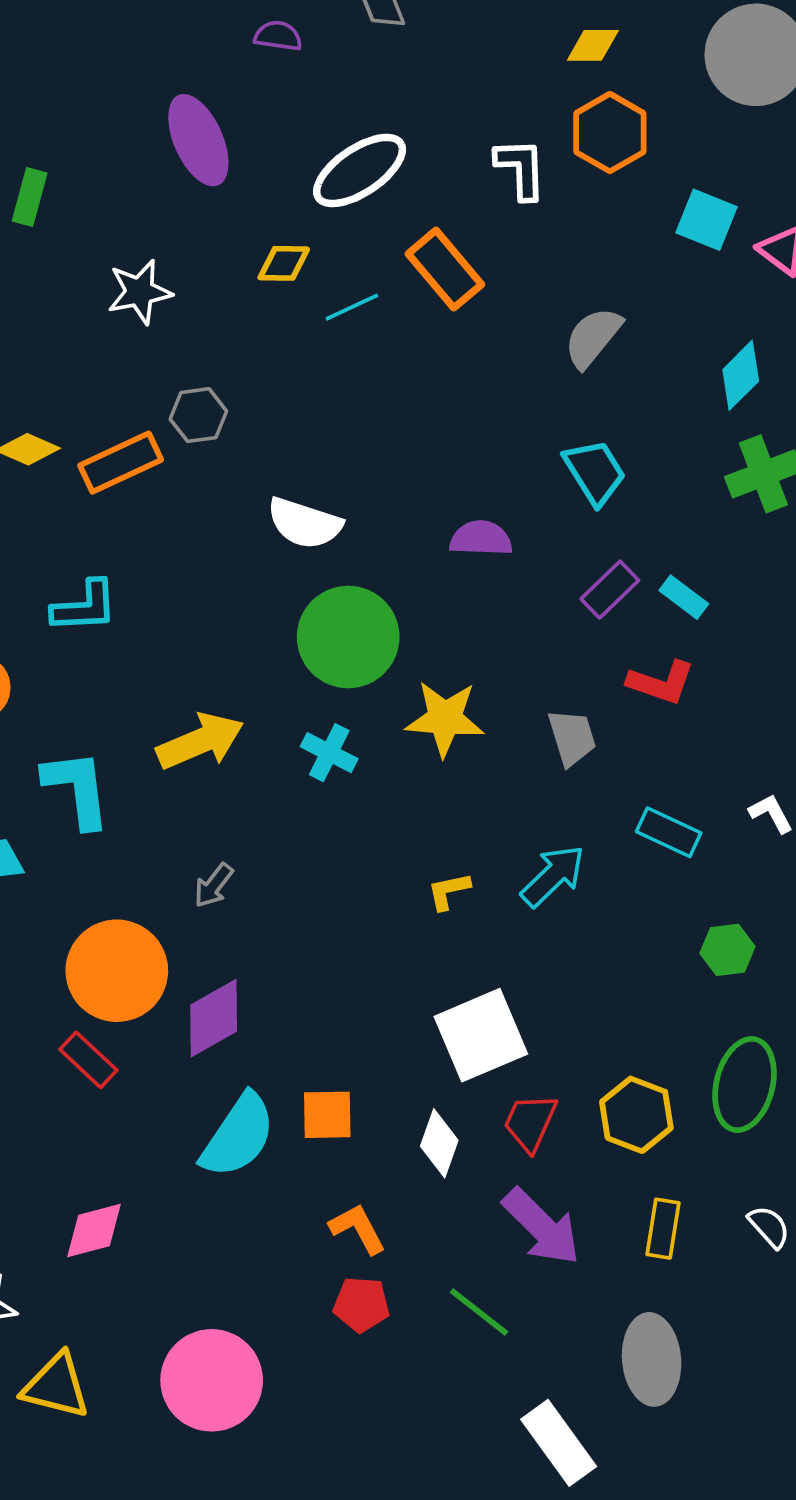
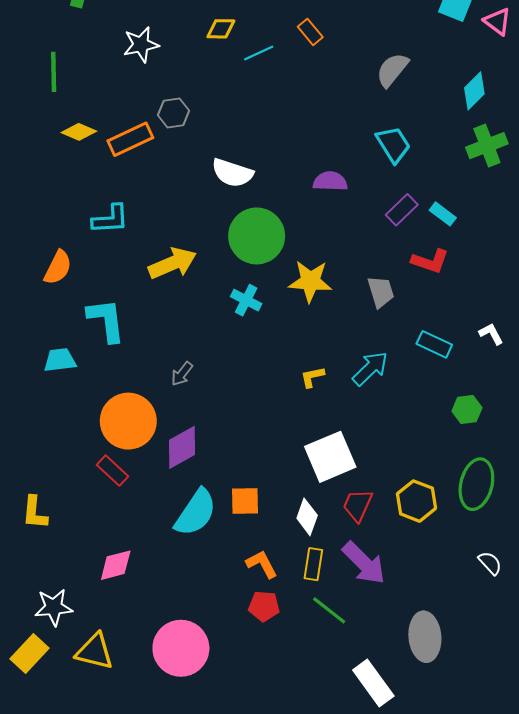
orange rectangle: (445, 269) -> (310, 32), size x0.6
yellow arrow: (200, 741) -> (172, 263), moved
yellow rectangle: (663, 1229) -> (313, 564), moved

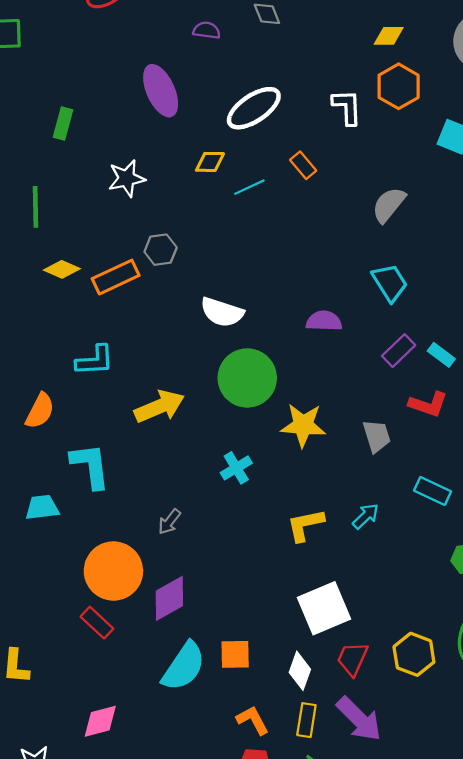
cyan cross: (246, 300) -> (236, 468), moved, turned 32
cyan arrow: (370, 368) -> (366, 516), size x0.7
yellow L-shape: (312, 377) -> (305, 525), size x1.5

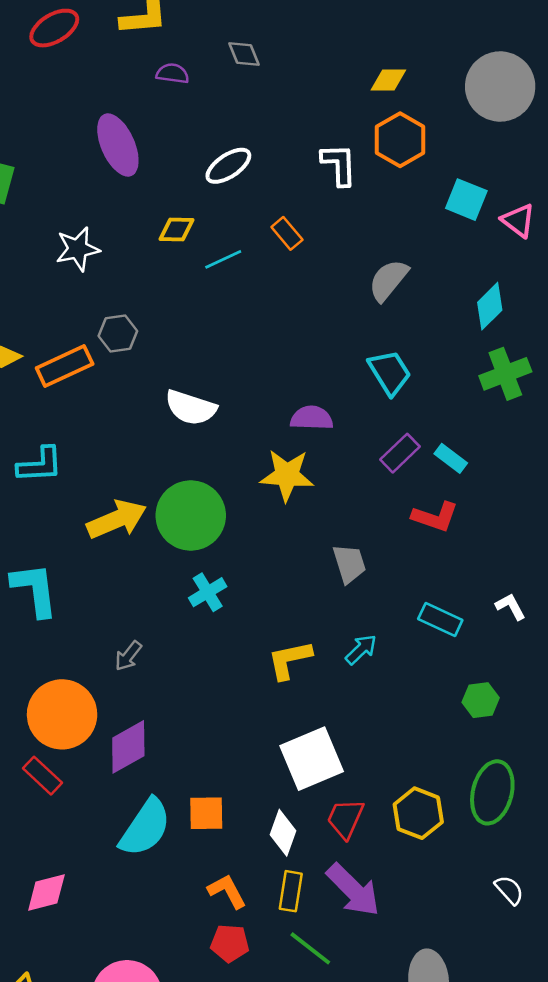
white ellipse: (254, 108) -> (228, 166), size x0.7
green circle: (247, 378) -> (191, 516), moved
yellow star: (303, 425) -> (287, 475), moved
gray trapezoid: (377, 436) -> (349, 564), moved

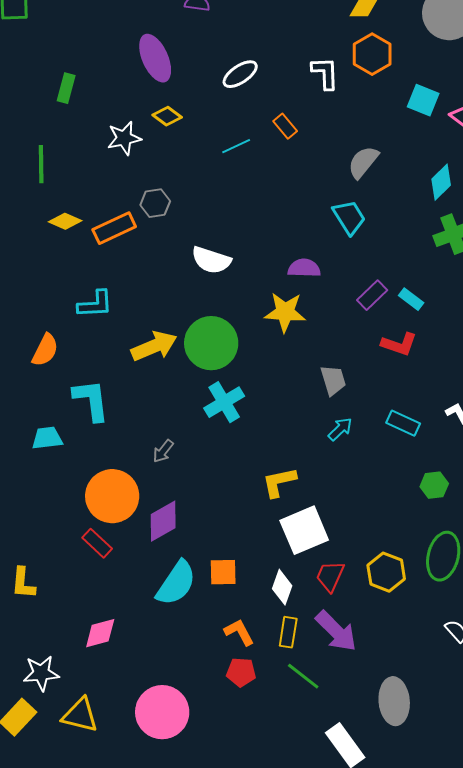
yellow diamond: (176, 230) -> (167, 116), moved, turned 36
cyan trapezoid: (390, 373) -> (349, 217), moved
cyan cross: (208, 592) -> (224, 402), size x1.4
cyan arrow: (361, 649) -> (340, 429), moved
yellow L-shape: (290, 660) -> (279, 482), moved

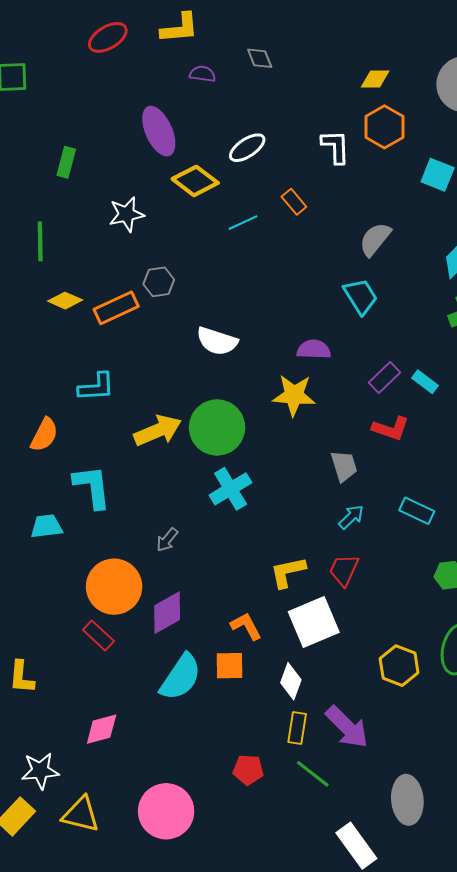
yellow diamond: (167, 116) -> (195, 181), moved, size x1.5
red L-shape: (399, 344) -> (391, 429), moved
red trapezoid: (330, 576) -> (344, 570), moved
orange L-shape: (239, 632) -> (246, 626), moved

